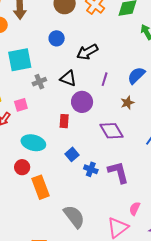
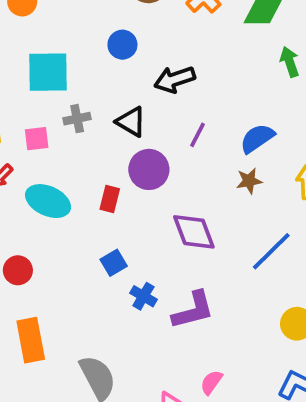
brown star: (127, 103) -> (249, 181), moved
pink square: (21, 105) -> (37, 139), moved
cyan ellipse: (33, 143) -> (48, 201), moved
purple L-shape: (118, 172) -> (193, 310), turned 80
orange rectangle: (41, 187) -> (31, 340), moved

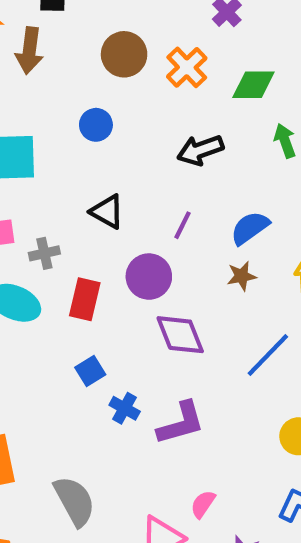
black arrow: (175, 79) -> (200, 150), moved
gray cross: (77, 119) -> (44, 253), moved
purple circle: (149, 169) -> (149, 277), moved
red rectangle: (110, 199) -> (85, 299), size x1.4

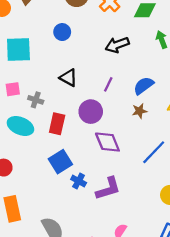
gray cross: (44, 253) -> (36, 100), turned 32
blue square: (90, 371) -> (60, 162), size x1.5

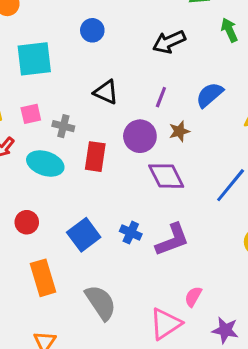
brown star: (139, 111) -> (179, 131), moved
blue square: (60, 162) -> (84, 235), moved

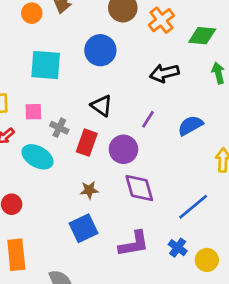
blue circle: (92, 30) -> (100, 50), size x1.5
brown star: (179, 131) -> (89, 190), moved
red rectangle: (95, 157) -> (87, 143), moved
blue cross: (131, 233) -> (178, 248), moved
blue square: (84, 235) -> (84, 228), moved

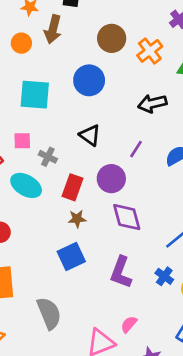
red rectangle: (87, 143) -> (73, 187), moved
purple L-shape: (134, 244) -> (121, 272), turned 120

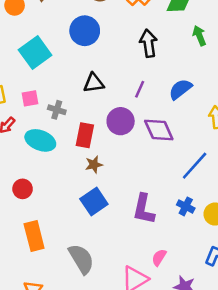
cyan square: (35, 95) -> (35, 52), turned -32
black arrow: (152, 103) -> (148, 43), turned 104
black triangle: (90, 135) -> (94, 83), turned -35
purple diamond: (127, 217) -> (159, 130), moved

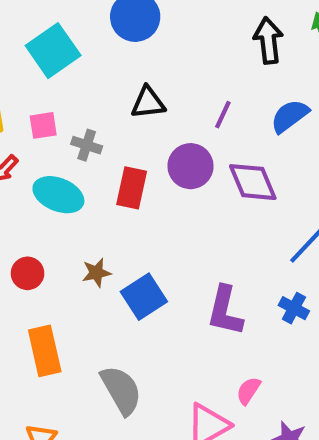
black arrow: (148, 43) -> (268, 40), moved
brown star: (94, 165) -> (96, 273), moved

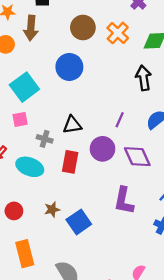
black triangle: (148, 103) -> (72, 125), moved
pink square: (43, 125) -> (20, 119), moved
purple L-shape: (225, 311) -> (124, 201), moved

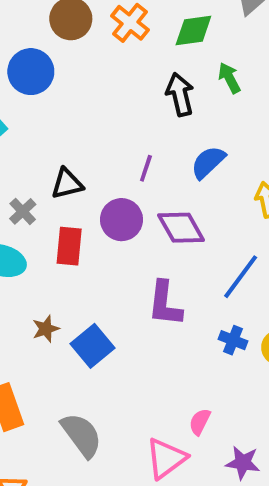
blue circle: (69, 67) -> (31, 72), moved
gray cross: (45, 139) -> (23, 211), turned 35

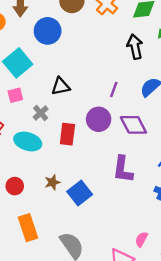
black triangle: (67, 184) -> (61, 86), moved

